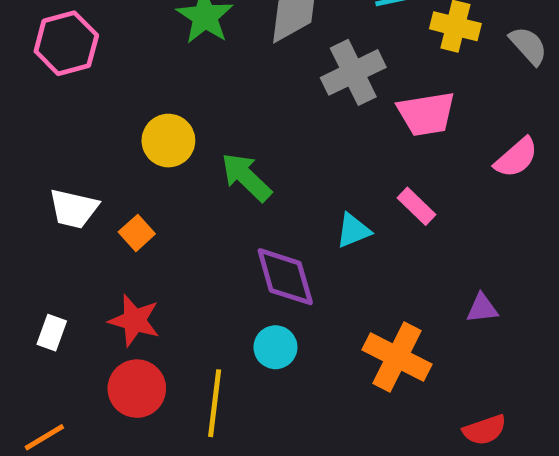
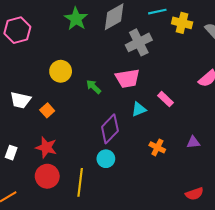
pink trapezoid: (426, 114) -> (127, 78), moved
green arrow: (246, 177) -> (94, 87), size x0.7
purple diamond: (285, 277) -> (110, 129), turned 60
orange cross: (397, 357) -> (157, 147), moved, size x0.6

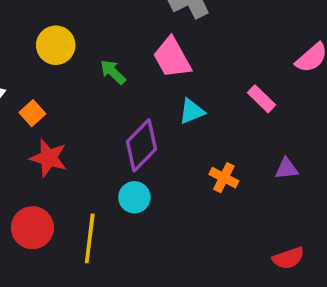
pink trapezoid: (127, 78) -> (172, 58), turned 70
pink rectangle: (166, 99) -> (261, 99), moved
red star: (46, 147) -> (49, 158), moved

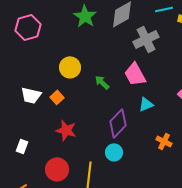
orange square: (32, 113) -> (57, 97), moved

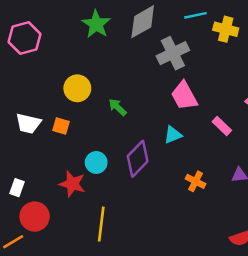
pink trapezoid: (135, 74) -> (184, 96), moved
orange square: (57, 97) -> (61, 126), turned -32
red star: (66, 130) -> (72, 184), moved
cyan circle: (114, 152) -> (96, 162), moved
red circle: (57, 169) -> (35, 217), moved

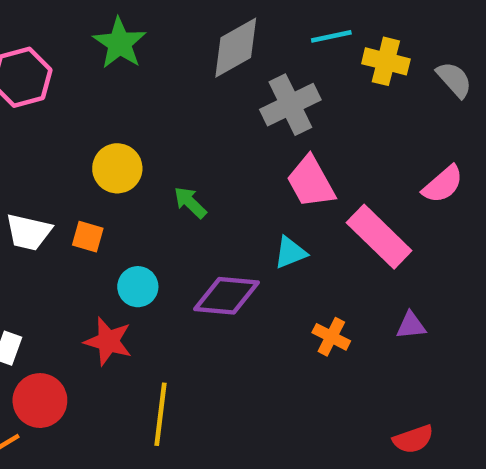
green star: (96, 24) -> (120, 43), moved
pink rectangle: (222, 126) -> (379, 237), size x1.8
purple diamond: (138, 159) -> (227, 296), turned 51
cyan circle: (96, 162) -> (138, 287), moved

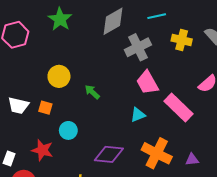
yellow cross: (386, 61) -> (182, 40), moved
purple diamond: (227, 296) -> (109, 154), moved
purple triangle: (411, 325) -> (192, 160), moved
orange cross: (331, 337) -> (157, 153), size x1.8
red star: (108, 341) -> (42, 150), moved

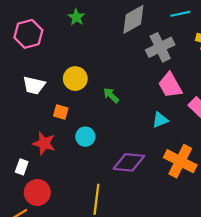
green star: (60, 19) -> (76, 17), size x0.7
white trapezoid: (18, 105) -> (34, 85), moved
red star: (42, 150) -> (44, 143), moved

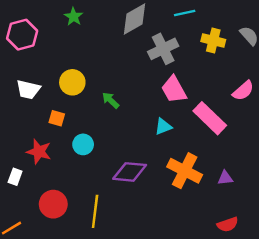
red circle: (37, 192) -> (53, 204), moved

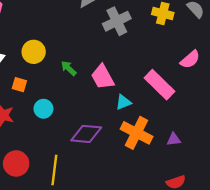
pink trapezoid: (174, 89) -> (103, 77), moved
cyan triangle: (163, 127) -> (123, 102), moved

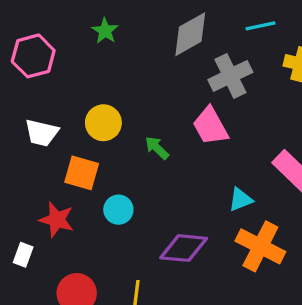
pink trapezoid: (103, 77) -> (210, 126), moved
orange square: (19, 85) -> (82, 173), size x1.5

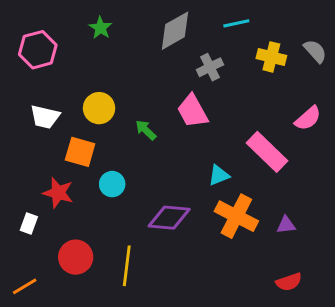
gray cross: (230, 76) -> (210, 67), size x0.7

